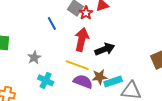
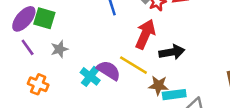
gray star: (34, 57) -> (59, 49), moved
purple semicircle: (83, 82) -> (109, 70), moved

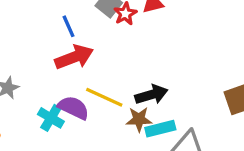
red arrow: (145, 34) -> (74, 57), moved, turned 52
black arrow: (172, 52) -> (151, 95), moved

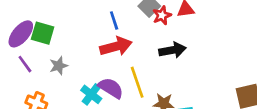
black arrow: (151, 95) -> (172, 50), moved
yellow line: (104, 97) -> (137, 82), turned 40

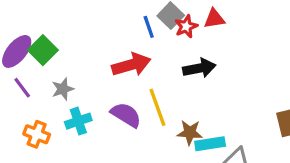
blue line: (114, 21) -> (149, 27), moved
green square: (43, 33) -> (43, 50), turned 30
cyan cross: (91, 94) -> (78, 121), moved, turned 35

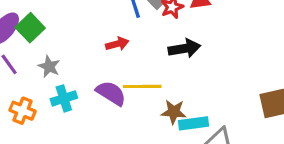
red arrow: (131, 65) -> (117, 44), size x0.6
gray star: (63, 89) -> (49, 66), turned -30
yellow line: (157, 107) -> (142, 86), turned -72

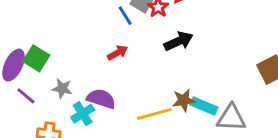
yellow line: (142, 86) -> (154, 114), moved
purple semicircle: (111, 93) -> (101, 99), moved
cyan rectangle: (193, 123) -> (204, 106), turned 45

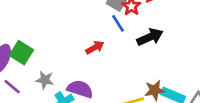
blue line: (125, 16) -> (118, 23), moved

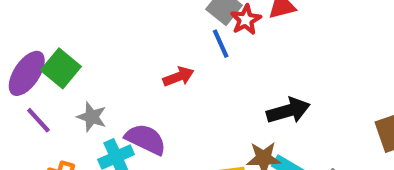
black arrow: (150, 37) -> (288, 111), moved

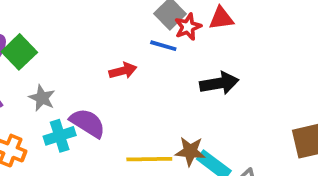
blue line: (221, 44) -> (163, 46), turned -56
black arrow: (288, 111) -> (219, 83), moved

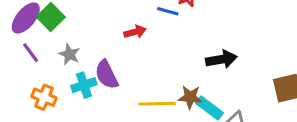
black arrow: (219, 83) -> (221, 59), moved
purple semicircle: (88, 123) -> (107, 75), turned -148

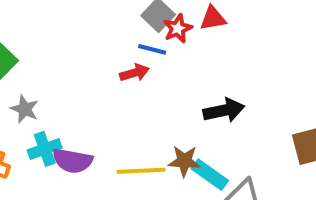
red arrow: (135, 32) -> (135, 73), moved
purple semicircle: (107, 75) -> (73, 161), moved, turned -52

